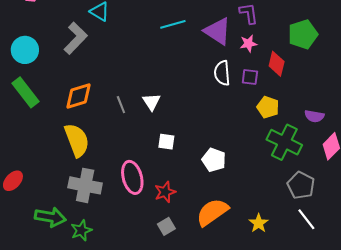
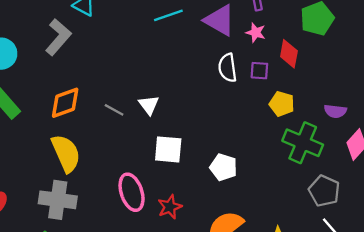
pink star: (248, 44) -> (256, 33), turned 30
gray line: (121, 105) -> (114, 110), turned -36
white square: (166, 142) -> (168, 149), size x1.5
gray cross: (85, 185) -> (58, 200), moved

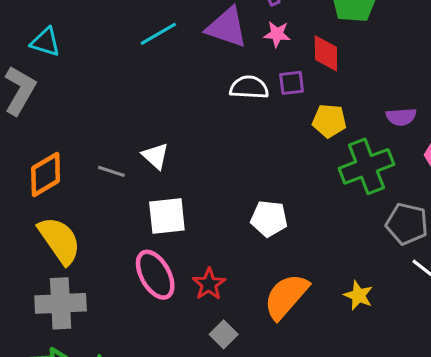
white semicircle: (227, 68) -> (249, 87), turned 112
green cross: (303, 143) -> (366, 166), turned -33
white square: (168, 149) -> (167, 216), moved

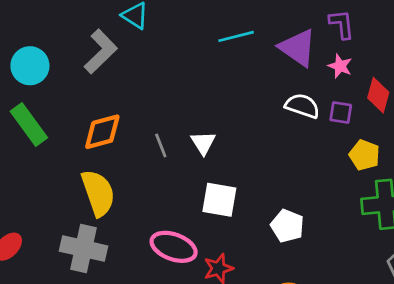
gray line: (111, 171) -> (161, 145), turned 35
white square: (167, 216) -> (219, 200), moved
pink ellipse: (155, 275) -> (174, 247), turned -57

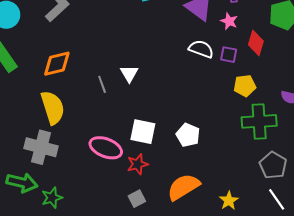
gray line: (161, 145) -> (102, 84), moved
yellow pentagon: (364, 155) -> (245, 86), turned -30
white square: (219, 200) -> (143, 132), moved

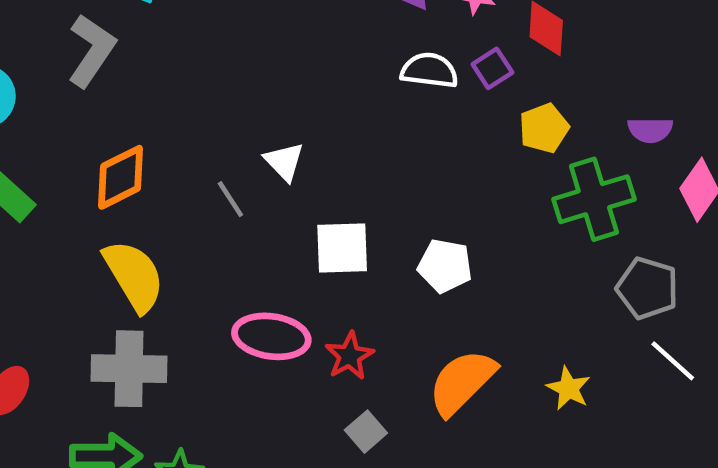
purple square: (229, 55) -> (492, 68), turned -30
white square: (143, 132) -> (342, 248), moved

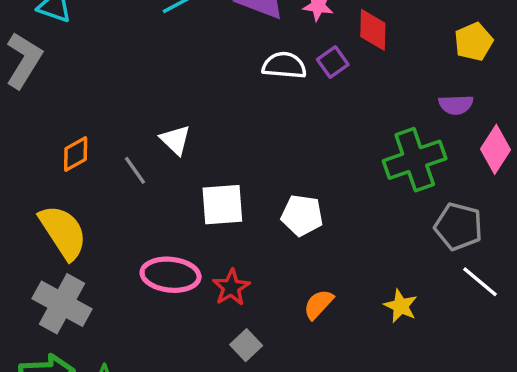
yellow pentagon: (544, 128) -> (474, 42), moved
orange diamond: (121, 177) -> (76, 154), moved, size x0.7
gray cross: (129, 369) -> (62, 304), turned 30
orange semicircle: (462, 382) -> (318, 304), size x0.6

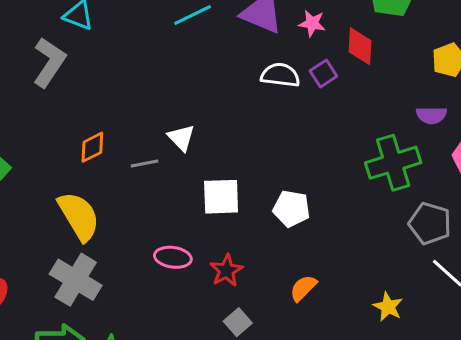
gray line: (135, 170) -> (145, 164), turned -68
pink ellipse: (171, 275) -> (173, 257), size x0.7
yellow star: (401, 306) -> (388, 307), moved

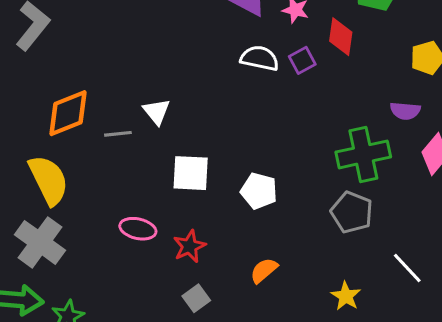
orange diamond: (92, 147) -> (68, 113), size x1.6
gray pentagon: (430, 223) -> (352, 212), moved

